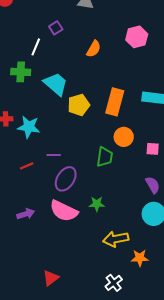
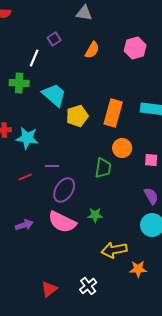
orange semicircle: (94, 49) -> (92, 50), moved
white cross: (114, 283) -> (88, 286), moved

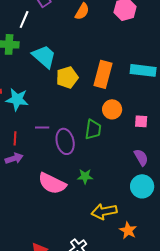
red line: (25, 177) -> (15, 138), turned -64
purple ellipse: (64, 190) -> (65, 141), moved, turned -45
purple arrow: (24, 225) -> (14, 158), moved
orange star: (138, 269) -> (128, 230), turned 30

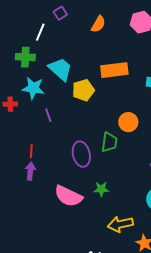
orange rectangle: (103, 74) -> (114, 70), moved, turned 68
cyan star: (17, 99) -> (33, 88), moved
purple line: (42, 127) -> (48, 115), moved, turned 72
purple arrow: (14, 158) -> (30, 171), turned -66

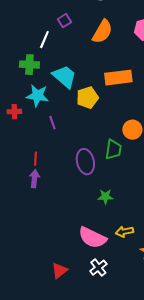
orange semicircle: (98, 24) -> (102, 32), size x1.4
pink semicircle: (68, 196) -> (92, 238), moved
yellow arrow: (120, 224) -> (124, 232), size x0.7

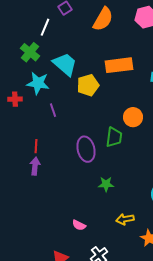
green cross: (29, 65) -> (30, 52), turned 36
pink semicircle: (92, 238) -> (79, 225), moved, size x0.5

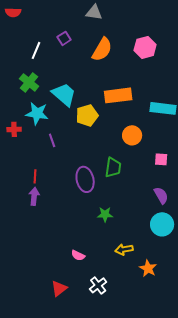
white line: (45, 27) -> (36, 50), moved
orange circle: (133, 117) -> (132, 135), moved

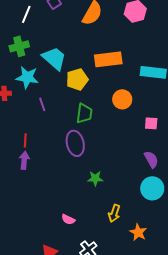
green cross: (29, 82) -> (19, 46), turned 36
green trapezoid: (113, 167) -> (84, 113), moved
yellow arrow: (124, 249) -> (114, 213), turned -60

